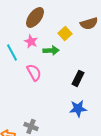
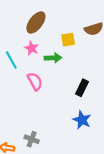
yellow square: (65, 33) -> (68, 40), turned 32
blue star: (78, 108) -> (82, 120), turned 30

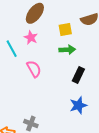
green arrow: (53, 58) -> (67, 50), moved
blue star: (82, 120) -> (78, 105), turned 30

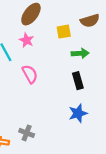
green arrow: (67, 50) -> (80, 53), moved
black rectangle: (78, 75) -> (78, 81), turned -42

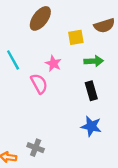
pink star: (27, 40) -> (53, 63), moved
blue star: (78, 113) -> (91, 126), turned 30

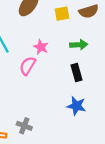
yellow square: (76, 37) -> (62, 14), moved
pink semicircle: (39, 84) -> (28, 66), turned -120

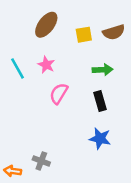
pink star: (41, 47) -> (46, 65), moved
pink semicircle: (28, 66) -> (59, 93), moved

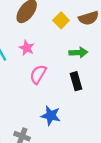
yellow square: (84, 35) -> (61, 20), turned -35
blue star: (100, 138) -> (51, 116), moved

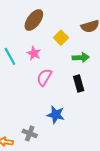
yellow square: (61, 20) -> (61, 38), moved

